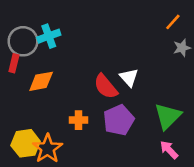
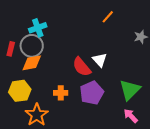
orange line: (173, 22) -> (108, 17), moved
gray circle: (23, 41) -> (32, 46), moved
yellow hexagon: (26, 143) -> (20, 91), moved

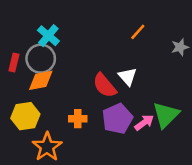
orange line: (108, 17) -> (138, 32), moved
cyan cross: (38, 28) -> (48, 36), turned -30
pink arrow: (131, 116) -> (144, 123), moved, turned 98

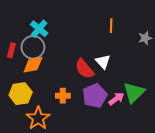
orange line: (138, 32) -> (111, 26), turned -40

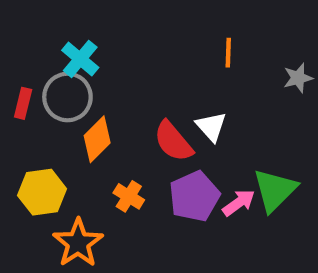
orange diamond: (33, 65) -> (97, 139), moved, turned -35
orange cross: (63, 96) -> (129, 196), turned 32

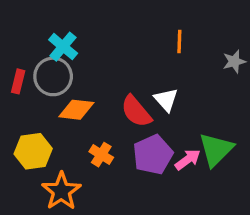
orange diamond: (97, 139) -> (76, 110), turned 52

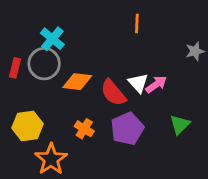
orange line: (179, 42) -> (137, 24), moved
orange diamond: (76, 110) -> (77, 82), moved
green triangle: (216, 150) -> (180, 125), size x0.7
pink arrow: (188, 160) -> (156, 84), moved

